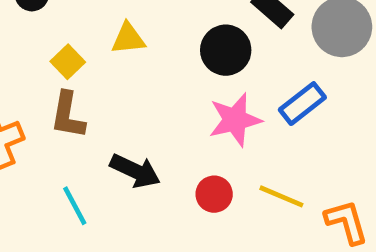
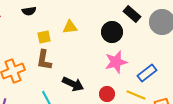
yellow square: (68, 62) -> (44, 37), turned 32
blue rectangle: (302, 104) -> (147, 73), moved

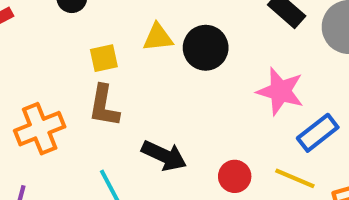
black circle: (112, 32) -> (206, 48), moved
pink star: (116, 62) -> (280, 91), moved, turned 30

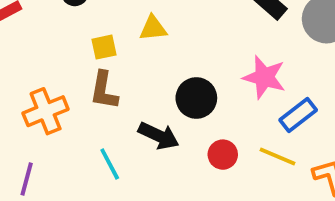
black circle: (206, 48) -> (196, 98), moved

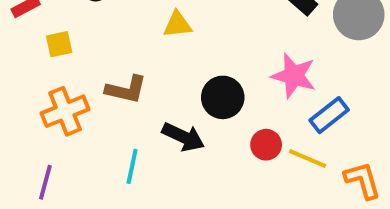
yellow square: (104, 47) -> (59, 44), moved
brown L-shape: (104, 90) -> (126, 90), turned -87
red circle: (223, 155) -> (266, 145), moved
cyan line: (110, 164) -> (132, 166), turned 40

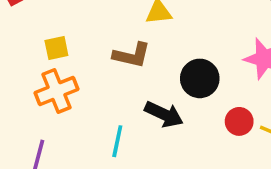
yellow square: (59, 44) -> (56, 48), moved
brown L-shape: (126, 90) -> (132, 55), moved

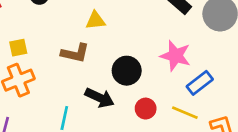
red circle: (239, 121) -> (146, 109), moved

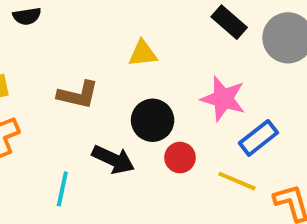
yellow triangle: (95, 21) -> (143, 54), moved
red circle: (146, 109) -> (180, 158), moved

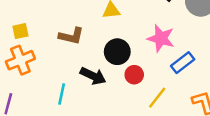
yellow line: (237, 181) -> (157, 98), moved, turned -75

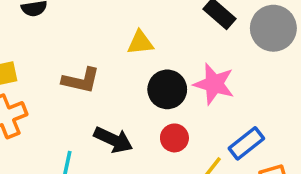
black circle: (117, 52) -> (167, 89), moved
blue rectangle: (183, 63) -> (246, 143), moved

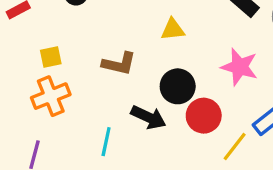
black circle: (167, 89) -> (178, 86), moved
red circle: (174, 138) -> (204, 116), size x1.4

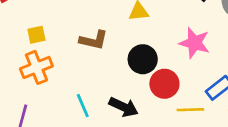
black arrow: (148, 117) -> (124, 107), moved
cyan line: (106, 142) -> (83, 106), turned -35
yellow line: (235, 147) -> (190, 110), turned 50

